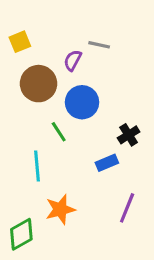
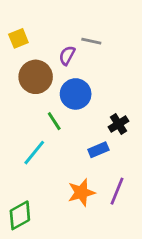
cyan line: (37, 166) -> (34, 153), turned 44
orange star: (60, 209) -> (81, 193), moved

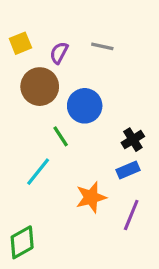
purple semicircle: (67, 55) -> (59, 53), moved
blue rectangle: (98, 150) -> (128, 170), moved
orange star: (81, 193) -> (91, 197), moved

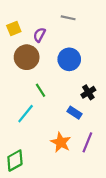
gray line: (102, 46) -> (68, 18), moved
blue circle: (85, 106) -> (69, 59), moved
blue rectangle: (128, 170) -> (75, 113), moved, turned 56
orange star: (91, 197) -> (61, 142), moved, turned -30

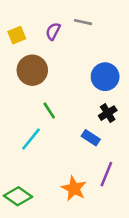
purple semicircle: (39, 35) -> (53, 31), moved
blue circle: (69, 59) -> (105, 77), moved
orange star: (61, 142) -> (74, 188), moved
green diamond: (15, 160) -> (18, 196), turned 65

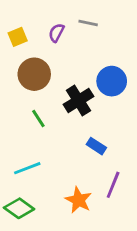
green line: (49, 110) -> (38, 118), moved
black cross: (108, 113) -> (78, 100), moved, size x1.5
cyan line: (31, 139) -> (27, 168), moved, turned 30

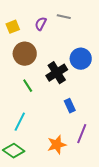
blue rectangle: (96, 146) -> (70, 106), turned 32
cyan line: (27, 168) -> (20, 122), turned -42
orange star: (78, 200) -> (57, 145), turned 30

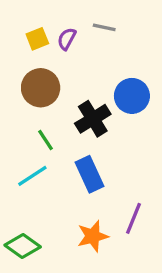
yellow square: (13, 27) -> (37, 39), moved
blue rectangle: (70, 106) -> (90, 174), moved, size x1.5
cyan line: (20, 122) -> (32, 176), moved, turned 30

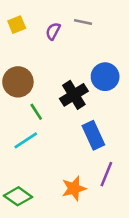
yellow square: (37, 39) -> (17, 25), moved
brown circle: (41, 88) -> (18, 82), moved
blue rectangle: (90, 174) -> (93, 135), moved

